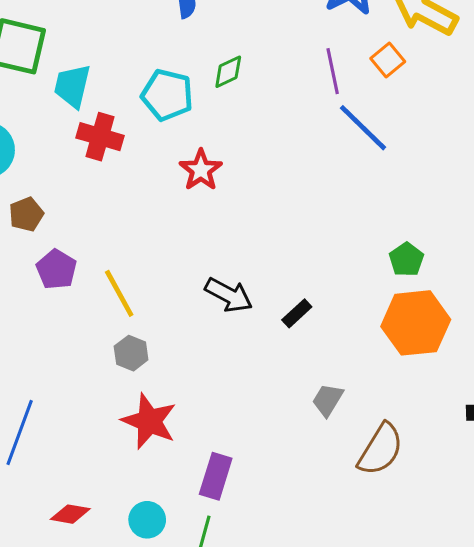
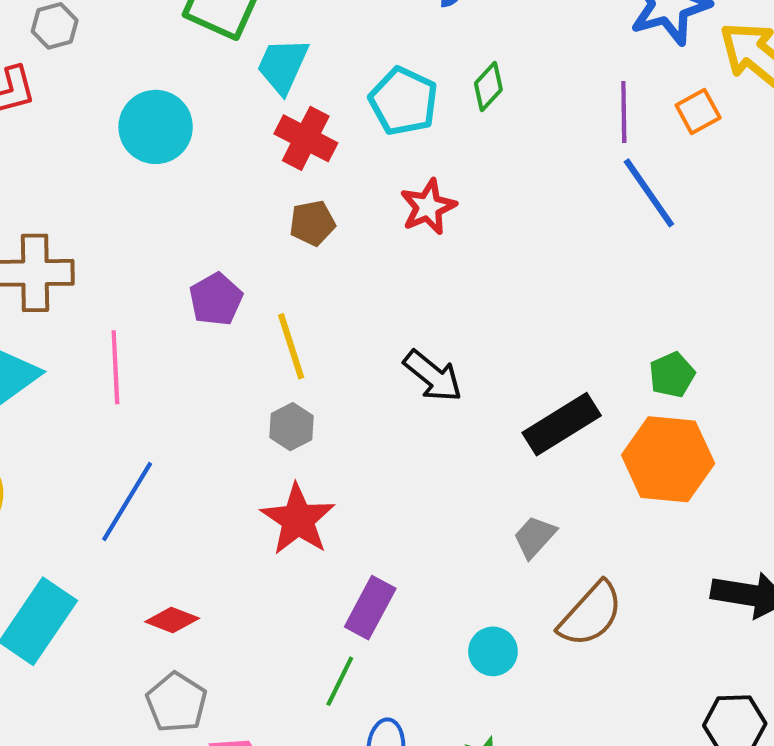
green diamond: (228, 72) -> (488, 86), turned -33
brown pentagon: (26, 214) -> (312, 223), moved
black rectangle: (297, 313) -> (562, 424), moved, size x1.8
cyan circle: (147, 520) -> (493, 651), moved

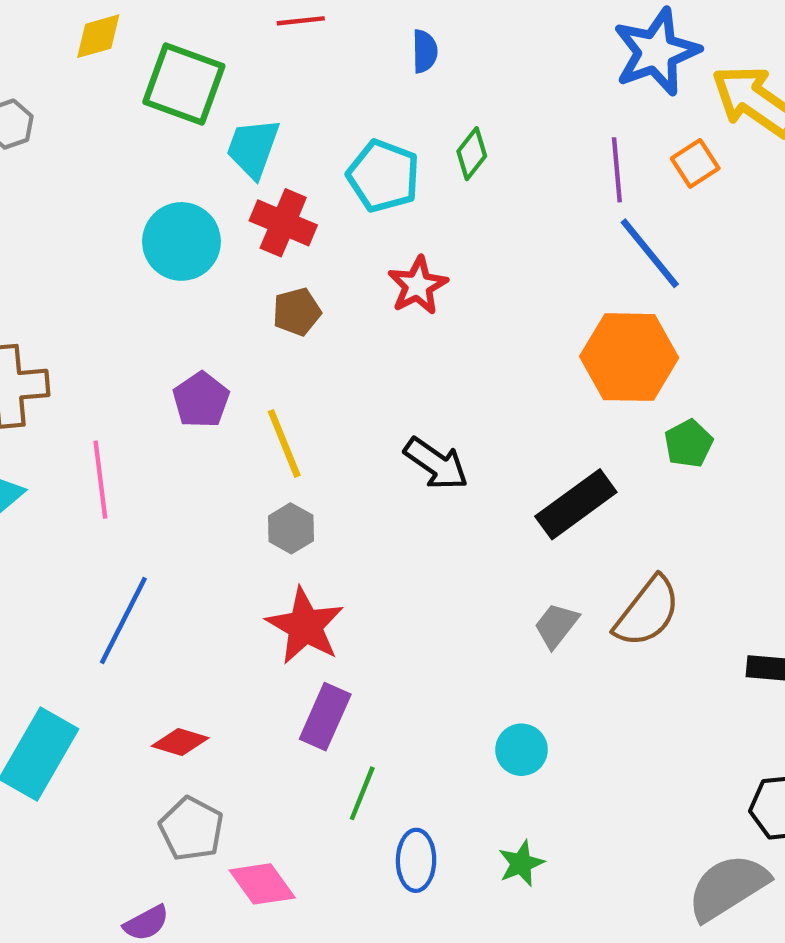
cyan circle: (156, 127) -> (181, 241), moved
orange hexagon: (668, 459) -> (629, 357), moved
purple rectangle: (370, 608) -> (325, 717), moved
brown semicircle: (591, 614) -> (647, 612), moved

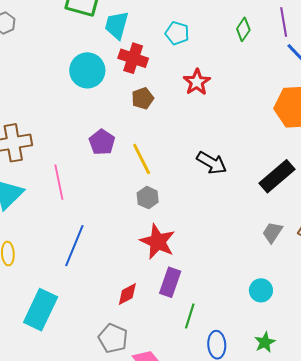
green diamond: (472, 154) -> (243, 29), moved
cyan pentagon: (383, 176) -> (177, 33), size x0.7
red diamond: (180, 742) -> (127, 294), moved, turned -40

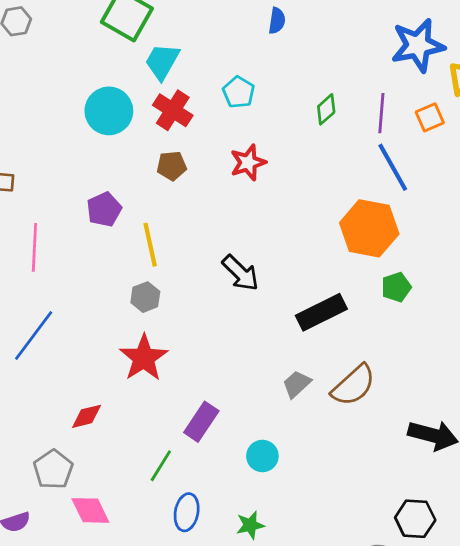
purple rectangle: (170, 282) -> (201, 422), moved

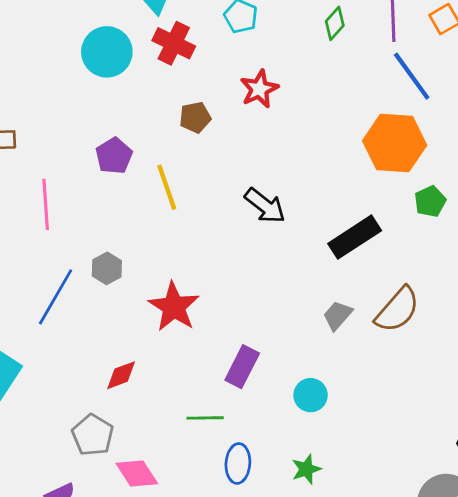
brown pentagon: (172, 166) -> (195, 117), moved
gray hexagon: (145, 297) -> (107, 268), moved
green line: (161, 466) -> (205, 418), turned 64

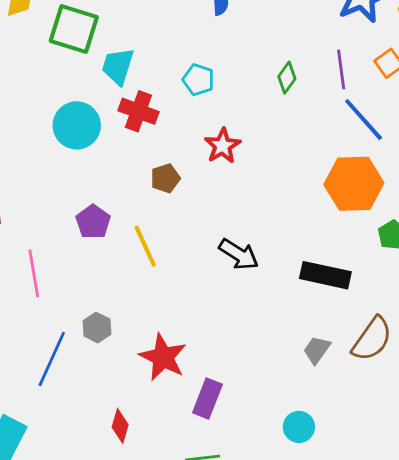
black rectangle: (355, 237) -> (325, 275), turned 51
purple rectangle: (242, 367) -> (207, 398), moved
red diamond: (121, 375) -> (120, 426), turned -48

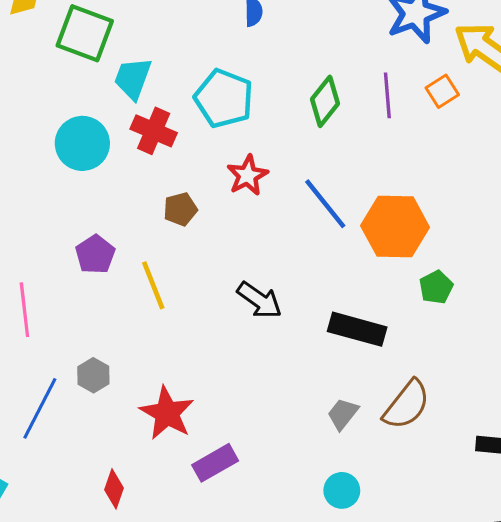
green diamond: (287, 78) -> (325, 101), size x1.4
cyan pentagon: (198, 80) -> (224, 99), size x1.6
blue line: (364, 120) -> (325, 204), moved
purple rectangle: (207, 398) -> (215, 463), turned 36
cyan circle: (299, 427) -> (342, 490), moved

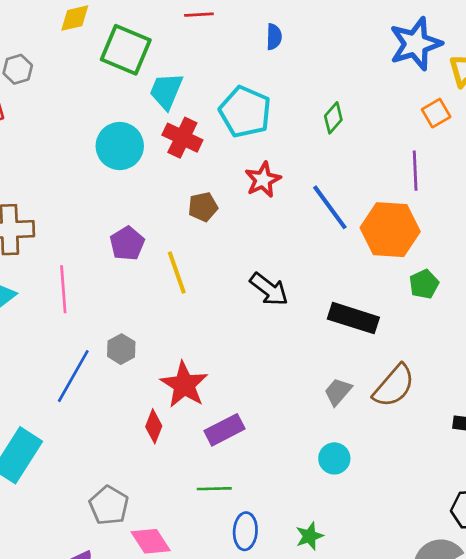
purple line: (387, 95) -> (415, 171), moved
green diamond: (325, 101) -> (333, 118), size x0.7
red diamond: (114, 489) -> (154, 426), moved

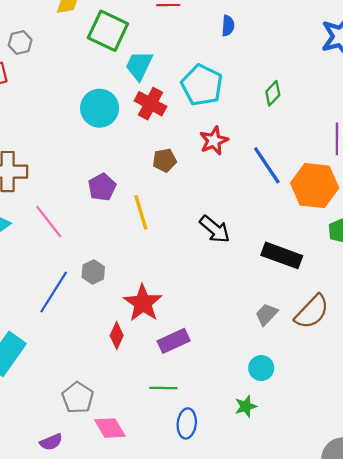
pink line: (63, 289) -> (49, 222), turned -36
green star: (309, 536) -> (246, 406), moved

